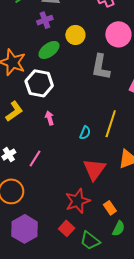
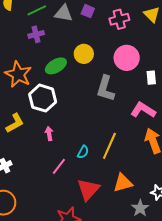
purple cross: (45, 20) -> (36, 34), moved
pink line: (35, 159) -> (59, 166), moved

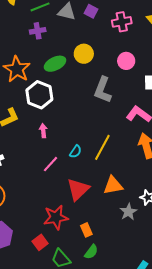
pink circle: (127, 58) -> (126, 61), size x0.7

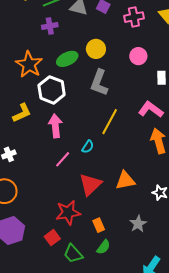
gray L-shape: (103, 90) -> (99, 83), moved
pink arrow: (43, 131) -> (55, 126), size x1.6
yellow line: (102, 147) -> (110, 122), moved
gray star: (128, 212) -> (138, 224), moved

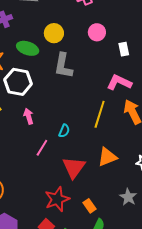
green ellipse: (67, 59) -> (28, 48), turned 55
yellow line: (110, 122) -> (100, 114), moved
pink arrow: (55, 126) -> (29, 116), size x0.7

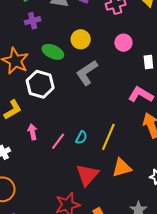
gray L-shape: (63, 66) -> (87, 73), turned 40
yellow line: (100, 114) -> (108, 137), moved
pink arrow: (29, 116) -> (33, 132), moved
pink line: (42, 148) -> (58, 141), moved

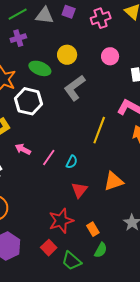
pink arrow: (33, 132) -> (23, 149), turned -49
yellow line: (108, 137) -> (99, 130), moved
cyan semicircle: (81, 138) -> (72, 162), moved
red triangle: (87, 175) -> (79, 190), size x0.7

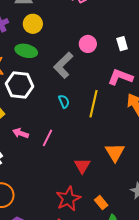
yellow circle: (67, 55) -> (33, 24), moved
pink circle: (110, 56) -> (88, 44), moved
cyan semicircle: (72, 162) -> (64, 101), moved, turned -40
orange triangle: (114, 181) -> (115, 152), turned -35

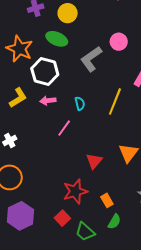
cyan semicircle: (64, 101) -> (80, 104), moved
pink arrow: (21, 133) -> (48, 101), moved, turned -35

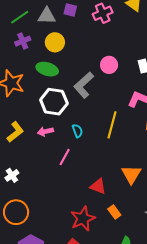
white hexagon: (45, 71) -> (54, 102), moved
red triangle: (94, 161) -> (98, 186), turned -42
orange rectangle: (107, 200) -> (114, 212), moved

